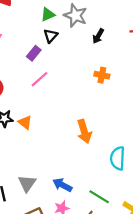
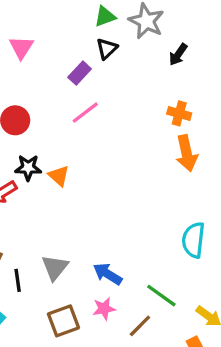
orange arrow: (84, 131) -> (187, 153), moved

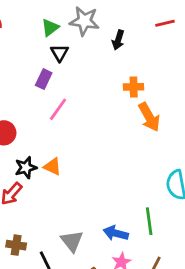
green line: (161, 296) -> (149, 221), moved, turned 64

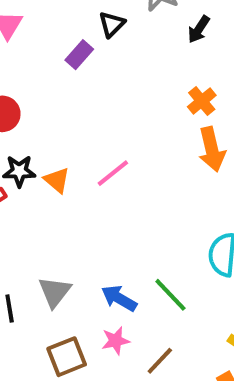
orange cross: (134, 87) -> (202, 101), turned 36
pink line: (58, 109) -> (113, 173), moved
green line: (149, 221) -> (170, 295), turned -52

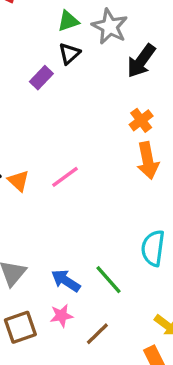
black arrow: (199, 29) -> (141, 61), size x1.5

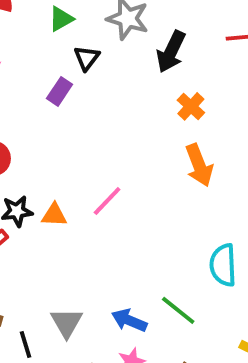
green triangle: (68, 21) -> (61, 19), moved
orange cross: (141, 120) -> (191, 106), moved
orange triangle: (18, 181) -> (54, 215), turned -30

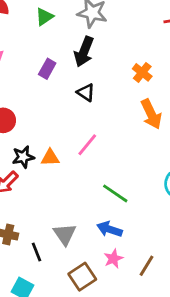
black arrow: (171, 52) -> (84, 52), moved
black triangle: (87, 58) -> (86, 93), moved, turned -30
green line: (178, 310) -> (115, 193), moved

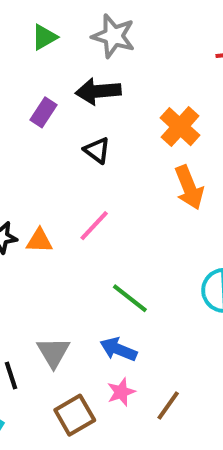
black arrow: (84, 52) -> (98, 91), turned 60
orange cross: (142, 72) -> (180, 127), size x1.4

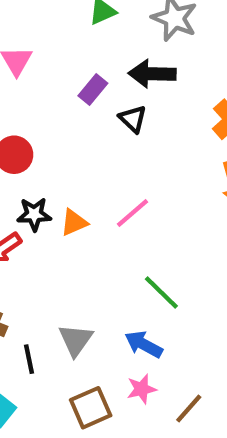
black triangle: (97, 150) -> (133, 119), moved
orange triangle: (39, 241) -> (74, 222), turned -32

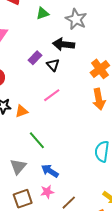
purple rectangle: (93, 90) -> (35, 58), moved
pink line: (133, 213) -> (52, 95), moved
green line: (161, 293) -> (37, 140), moved

